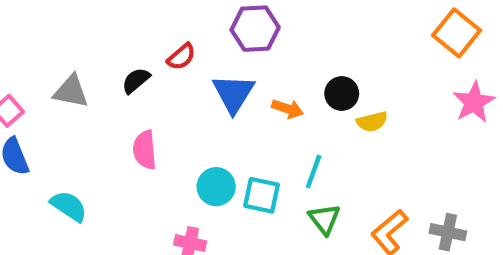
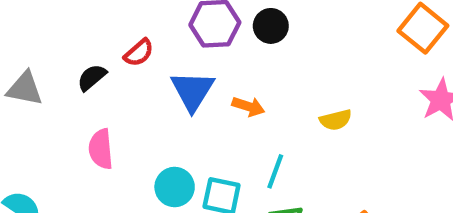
black circle: (342, 94) -> (271, 26), moved

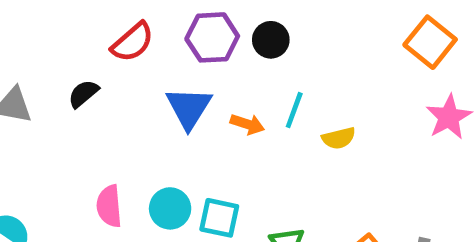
red semicircle: (139, 53) -> (133, 42), moved, size x1.4
pink semicircle: (101, 149) -> (109, 206), moved
cyan line: (275, 171) -> (294, 110), moved

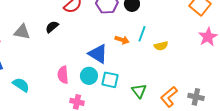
blue triangle: (189, 108) -> (98, 54), moved, turned -30

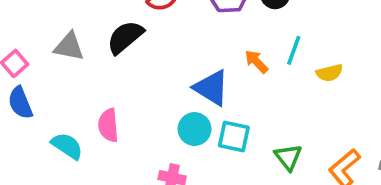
black semicircle: (52, 27) -> (125, 37), size x1.5
orange arrow: (122, 40) -> (256, 62), turned -152
pink semicircle: (63, 75) -> (108, 125), moved

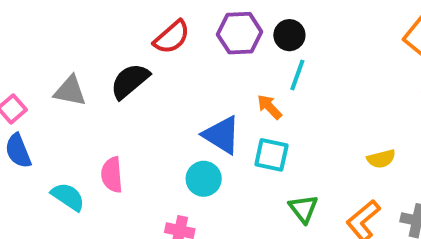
cyan line: (294, 50) -> (297, 75), moved
yellow semicircle: (329, 73) -> (381, 159), moved
cyan square: (234, 137) -> (271, 155), moved

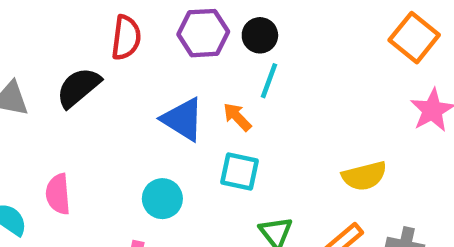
red semicircle: (172, 37) -> (126, 38), turned -42
blue triangle: (222, 135) -> (183, 119), moved
yellow semicircle: (381, 159) -> (364, 176), size x1.4

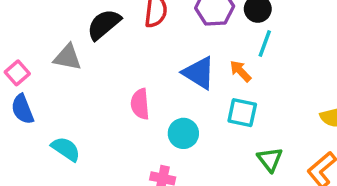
black semicircle: (78, 87) -> (104, 24), moved
pink semicircle: (58, 194) -> (140, 104), moved

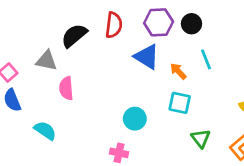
cyan line: (265, 43) -> (206, 59), moved, turned -42
blue triangle: (199, 73) -> (147, 57), moved
pink semicircle: (140, 104) -> (66, 88), moved

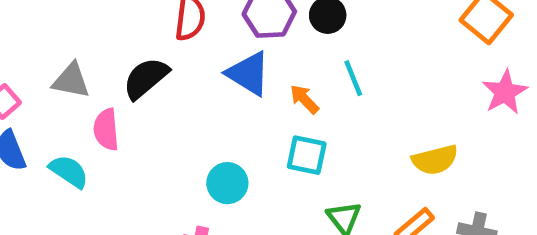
black semicircle: (74, 36) -> (146, 78), moved
cyan semicircle: (45, 131) -> (69, 171), moved

